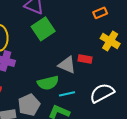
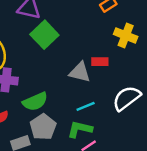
green semicircle: (48, 83) -> (35, 102), moved

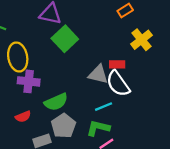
yellow cross: (126, 35) -> (141, 40), turned 30
white semicircle: (127, 98) -> (118, 84), moved, turned -88

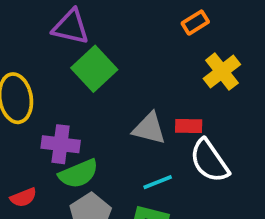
red rectangle: (117, 64) -> (189, 126), moved
purple cross: (29, 81) -> (61, 144), moved
white semicircle: (118, 84) -> (209, 161), moved

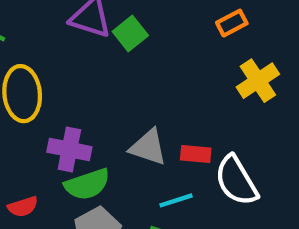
green square: (94, 69) -> (130, 34), moved, size x0.7
red rectangle: (189, 126) -> (196, 154), moved
gray triangle: (149, 128) -> (148, 147), moved

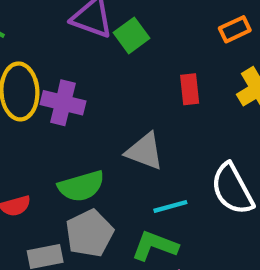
purple cross: (69, 149) -> (63, 103), moved
red rectangle: (196, 154) -> (190, 89), moved, turned 76

